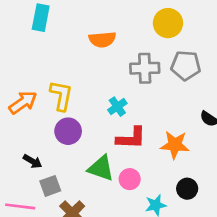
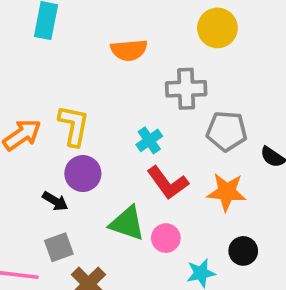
gray pentagon: (186, 65) -> (227, 131), moved
red L-shape: (131, 138) -> (168, 183), turned 52
black arrow: (33, 161) -> (55, 201), moved

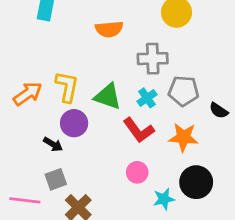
cyan cross: (149, 140) -> (147, 98), moved
green triangle: (127, 223) -> (108, 97), moved
black circle: (243, 251) -> (196, 182), size x1.5

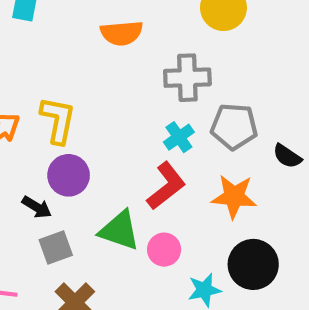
green triangle: (108, 97) -> (119, 230), moved
red L-shape: (139, 130) -> (166, 186), turned -92
gray square: (56, 179) -> (56, 247), moved

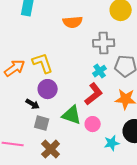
yellow L-shape: (58, 120) -> (43, 63), turned -30
gray square: (56, 247) -> (42, 123), turned 35

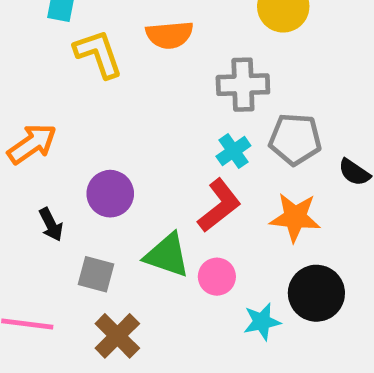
yellow L-shape: (43, 63) -> (98, 54), moved
black arrow: (33, 104) -> (51, 224), moved, turned 32

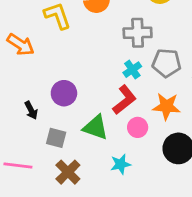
orange arrow: (32, 144) -> (21, 45), moved, turned 68
pink circle: (217, 277) -> (138, 127), moved
cyan star: (262, 322) -> (121, 164), moved

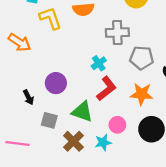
cyan cross: (132, 70) -> (99, 63), moved
pink circle: (138, 127) -> (117, 125), moved
brown cross: (68, 172) -> (73, 141), moved

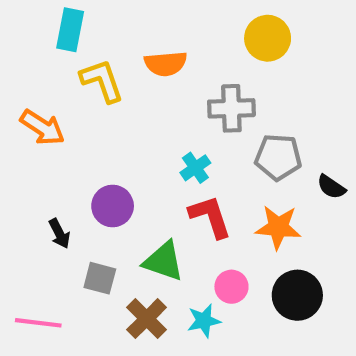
red L-shape: (106, 89) -> (210, 217), turned -70

